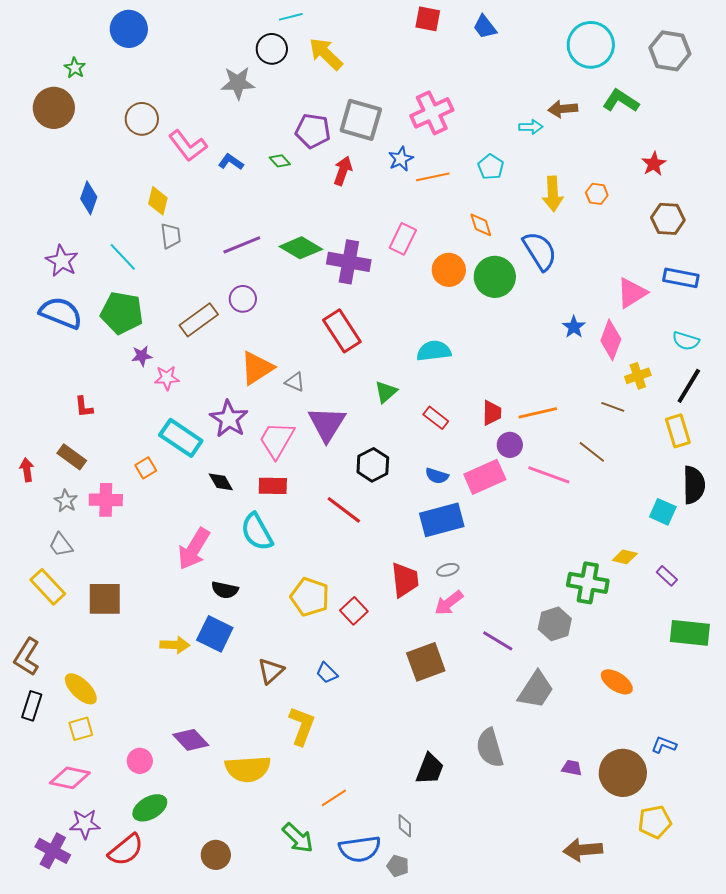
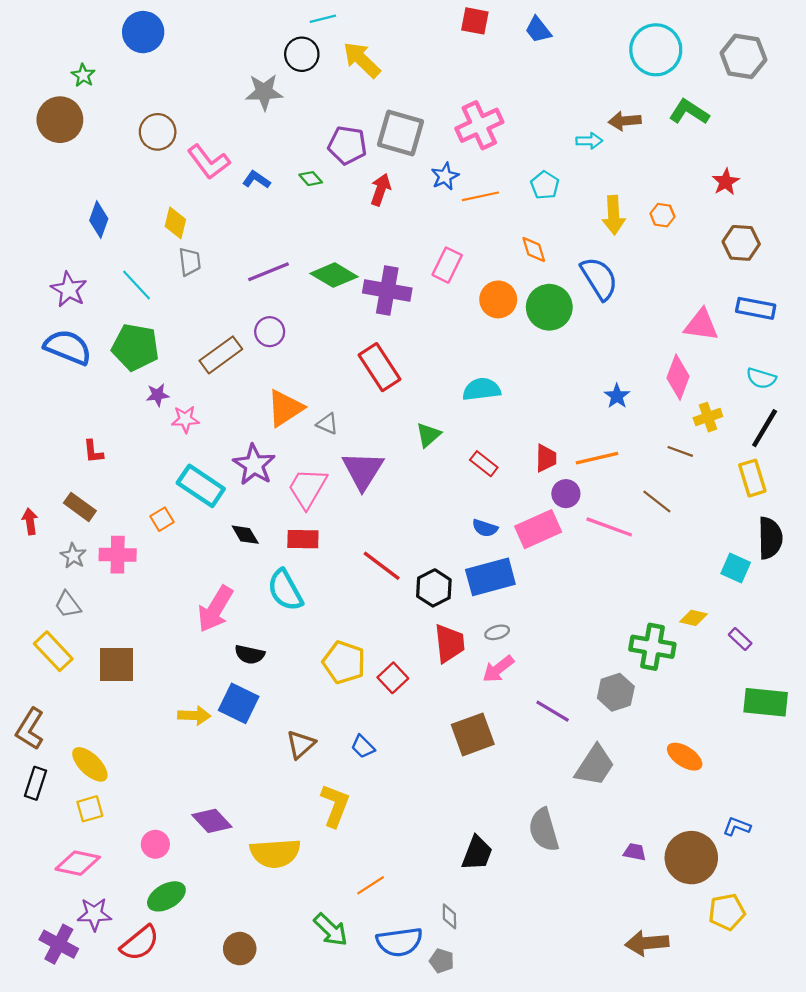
pink triangle: (632, 293) -> (701, 325), turned 40
blue star: (574, 327) -> (617, 396), moved
black hexagon: (373, 465) -> (434, 588), moved

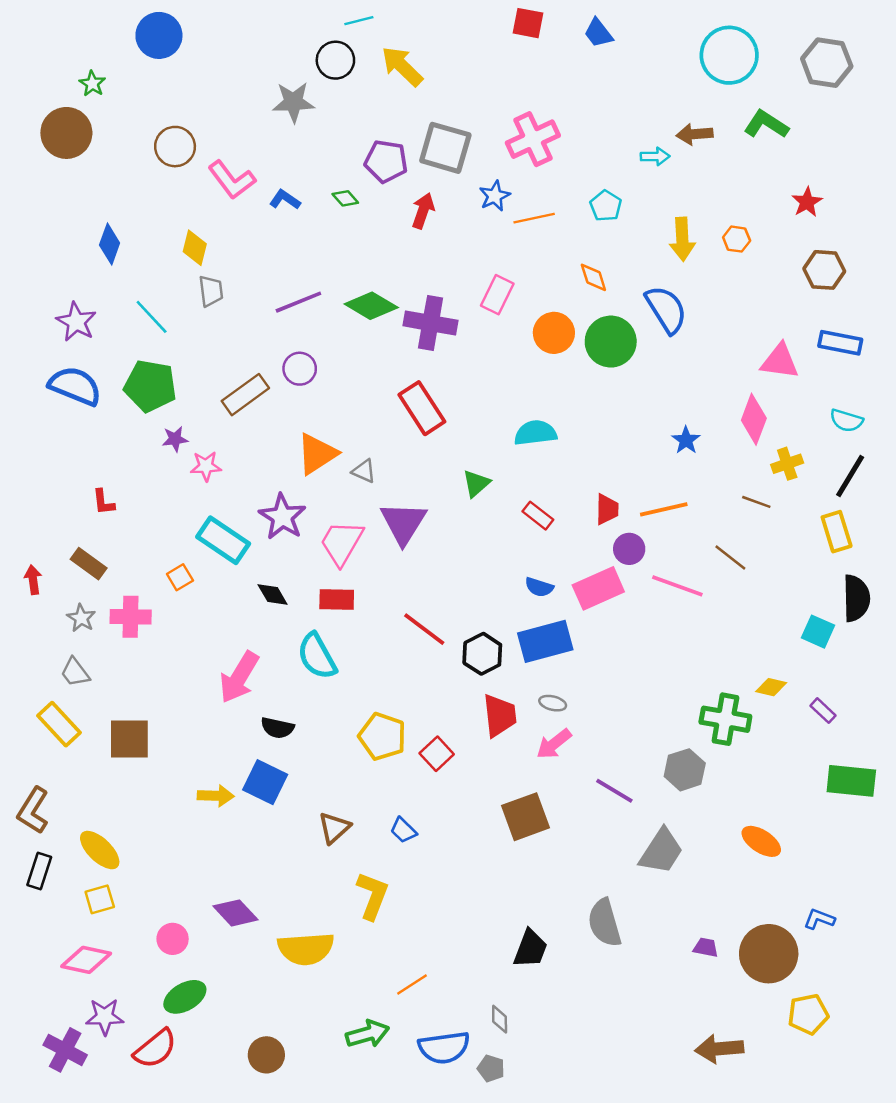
gray ellipse: (497, 632) -> (553, 703), turned 30
green arrow: (331, 930) -> (368, 1034), turned -60

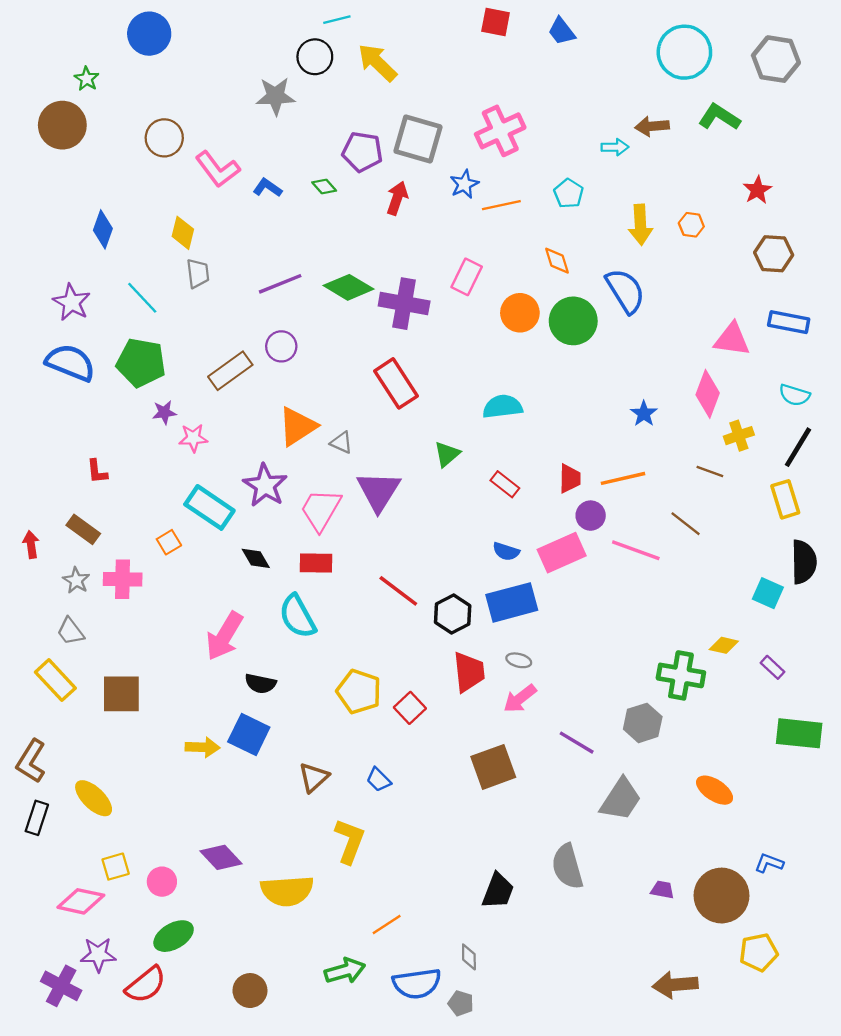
yellow square: (100, 899) -> (116, 867), moved

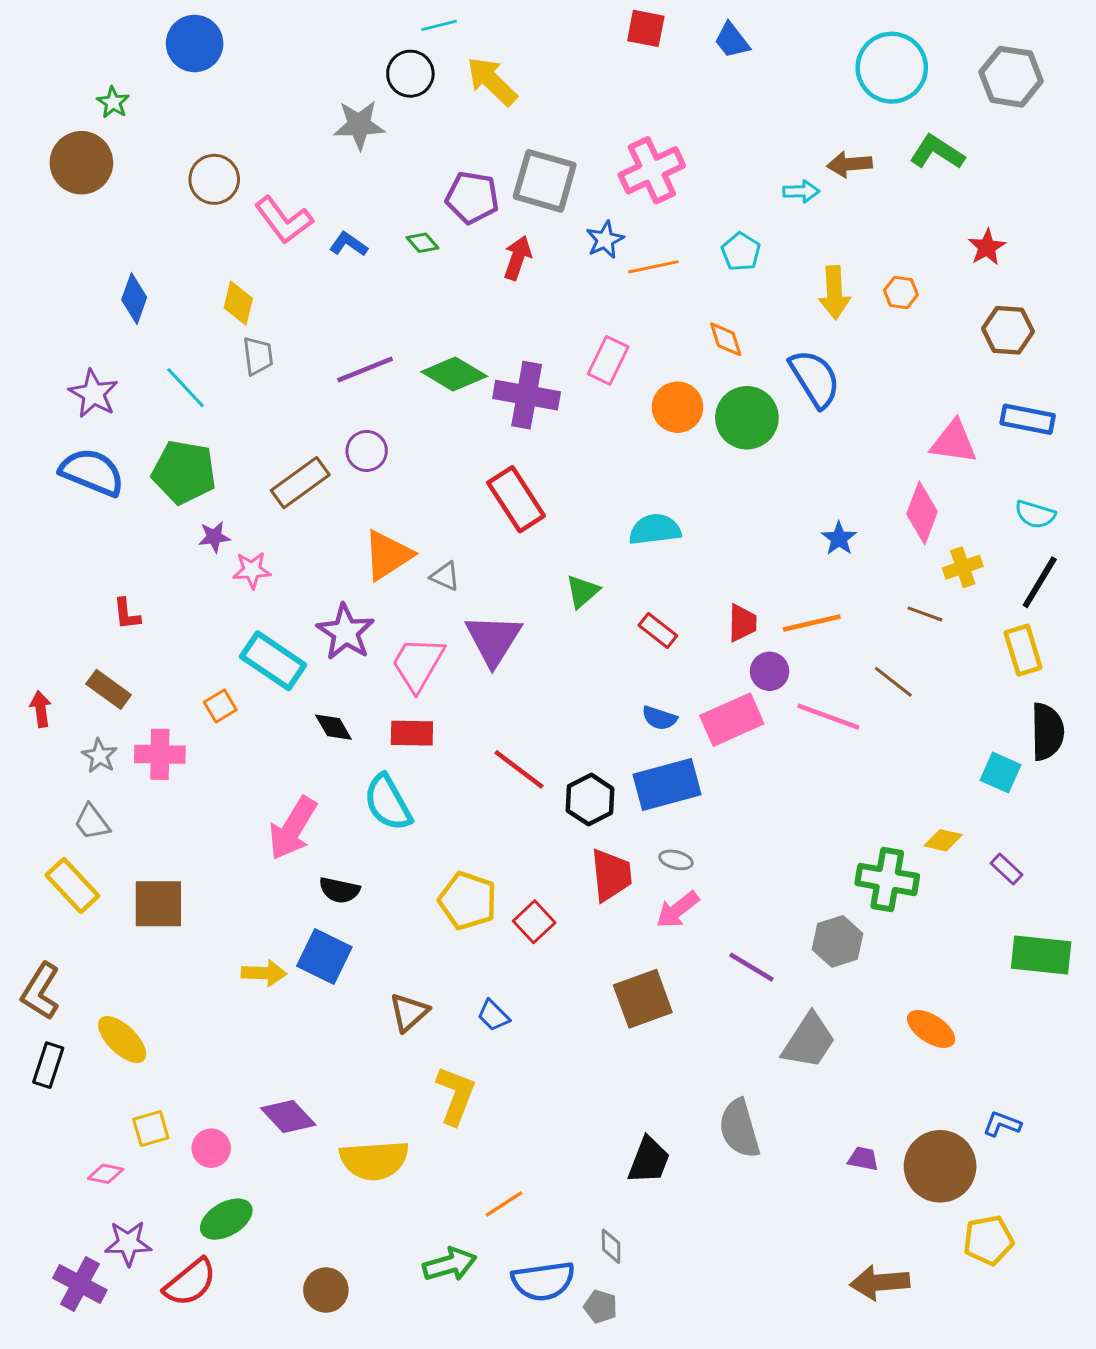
pink diamond: (81, 901) -> (106, 1174), size x0.6

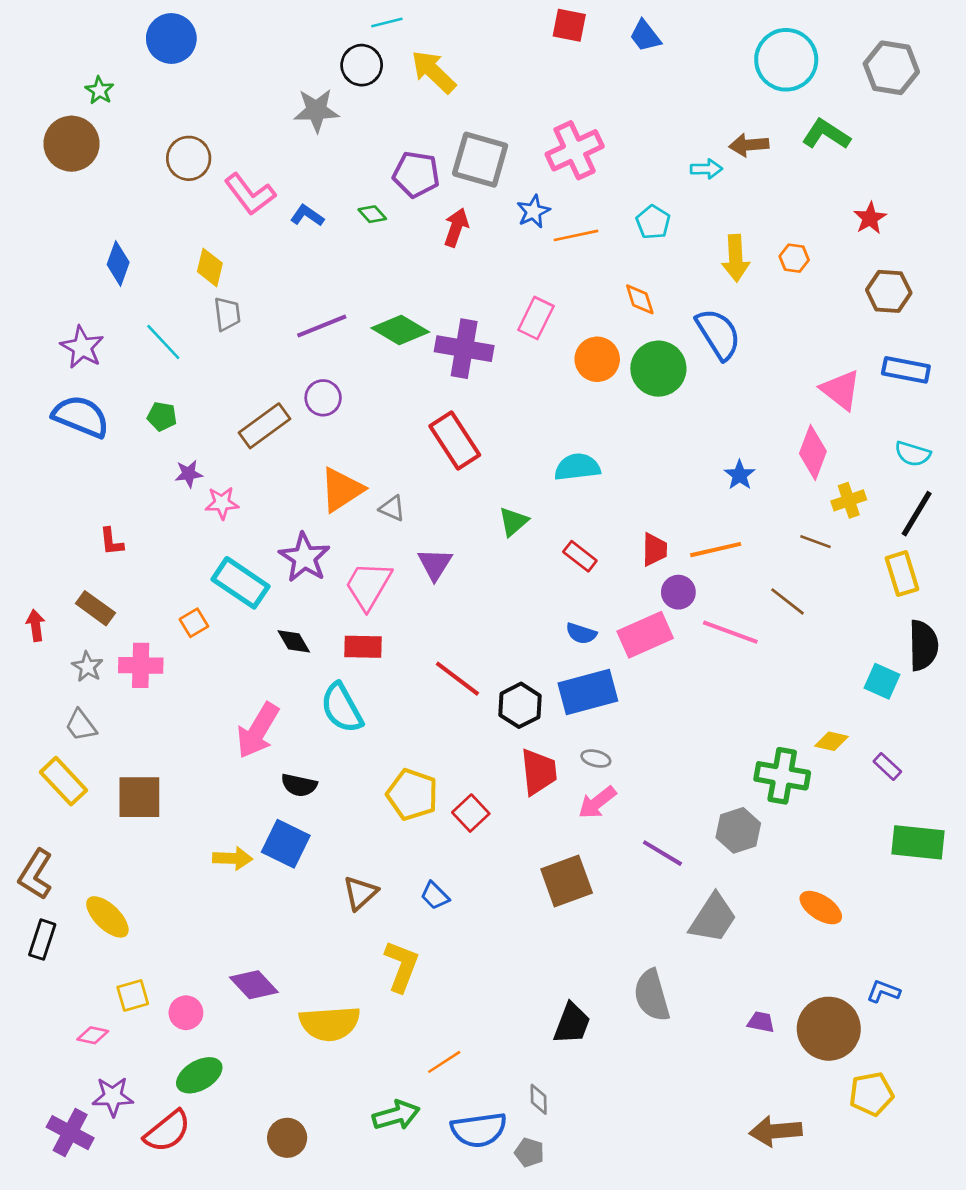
pink triangle: (954, 442) -> (841, 390), turned 30
green pentagon: (184, 472) -> (162, 416), size x0.5
purple triangle: (493, 640) -> (435, 564), size x0.7

